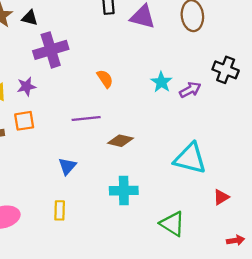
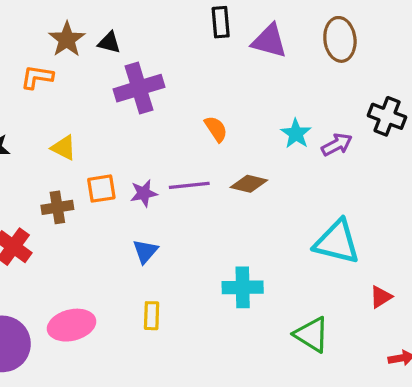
purple star: (26, 86) -> (144, 193), moved
brown diamond: (120, 141) -> (249, 184), moved
blue triangle: (67, 166) -> (145, 251), moved

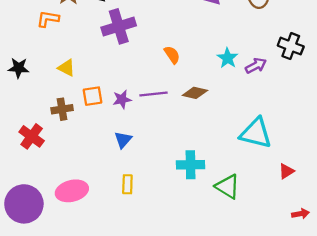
green triangle: (312, 335) -> (228, 186), moved

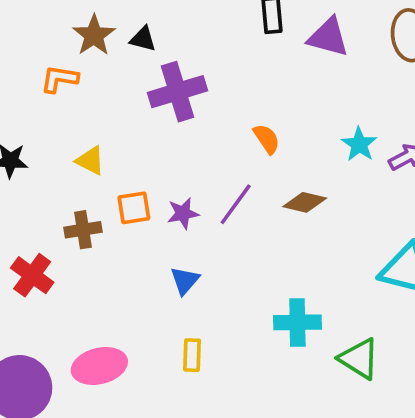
purple line: (154, 94) -> (236, 204), turned -48

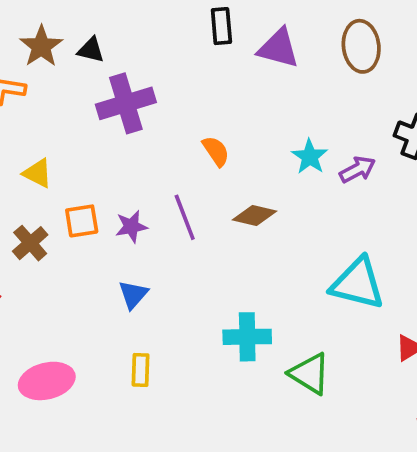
purple line: (236, 204) -> (185, 217), turned -57
brown cross: (83, 230) -> (30, 243), turned -32

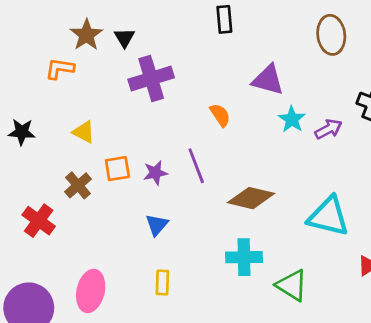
purple triangle: (278, 48) -> (268, 80), moved
black triangle: (91, 50) -> (124, 38), turned 45
brown diamond: (255, 215) -> (251, 198), moved, size x1.4
pink ellipse: (47, 381) -> (91, 291), turned -63

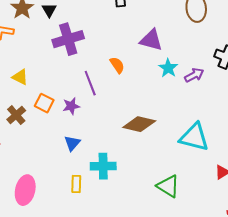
purple line: (196, 166) -> (90, 83), moved
orange square: (117, 169) -> (44, 103), turned 36
cyan cross: (244, 257) -> (103, 166), moved

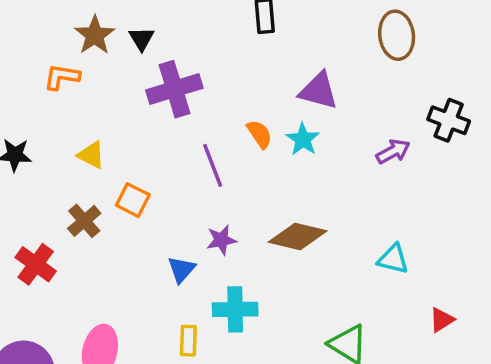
cyan star: (168, 68) -> (303, 139), moved
purple star: (71, 106) -> (221, 240), moved
cyan triangle: (194, 137) -> (393, 259), size x0.6

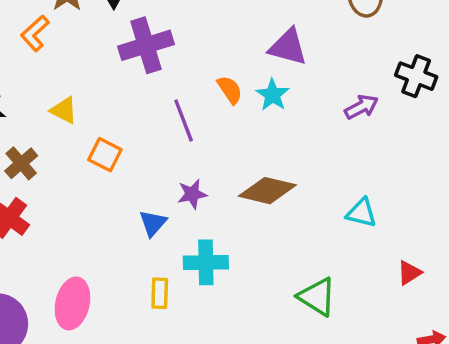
orange L-shape: (62, 77) -> (35, 33), turned -51
brown cross: (84, 221) -> (21, 163), moved

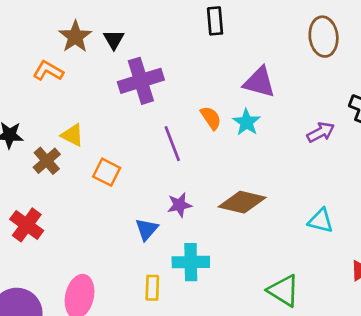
orange L-shape: (35, 33) -> (48, 71), turned 72
brown cross: (21, 163) -> (47, 161), moved

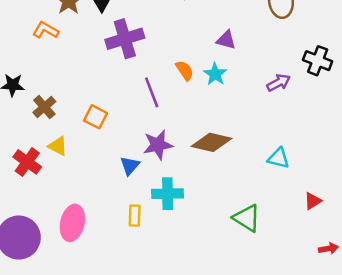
purple triangle: (259, 82) -> (226, 40), size x0.7
yellow triangle: (72, 135) -> (58, 146), moved
purple star: (179, 205) -> (158, 145), size x1.4

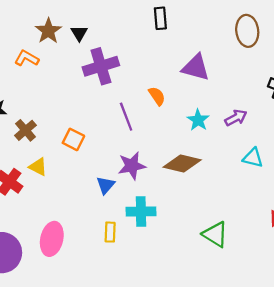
purple triangle: (226, 40) -> (196, 67), size x1.5
cyan star: (215, 74) -> (198, 120), moved
purple arrow: (279, 83) -> (236, 118), moved
cyan triangle: (279, 158) -> (253, 158), moved

